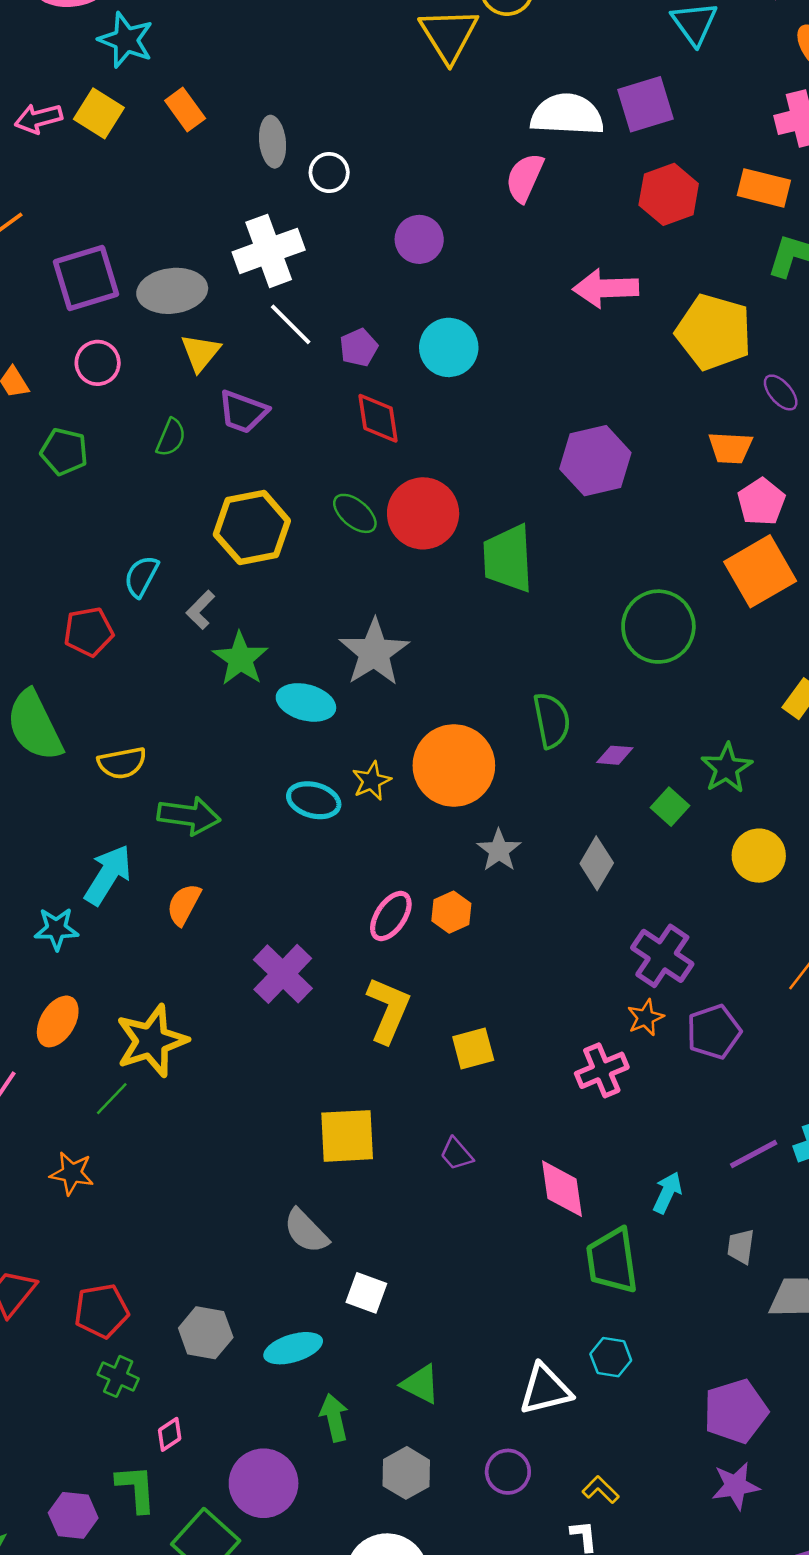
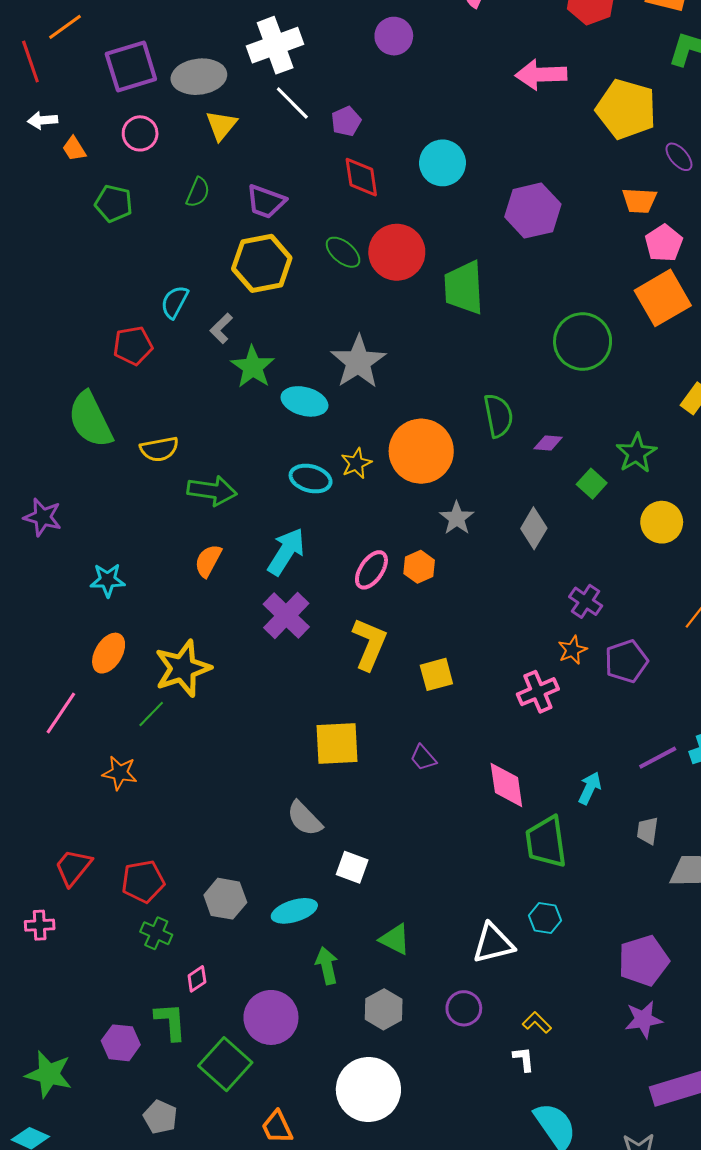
cyan circle: (449, 347) -> (443, 163), moved
purple trapezoid: (243, 412) -> (266, 201), moved
cyan arrow: (108, 875) -> (286, 552), moved
purple cross: (662, 956) -> (586, 601), size x0.7

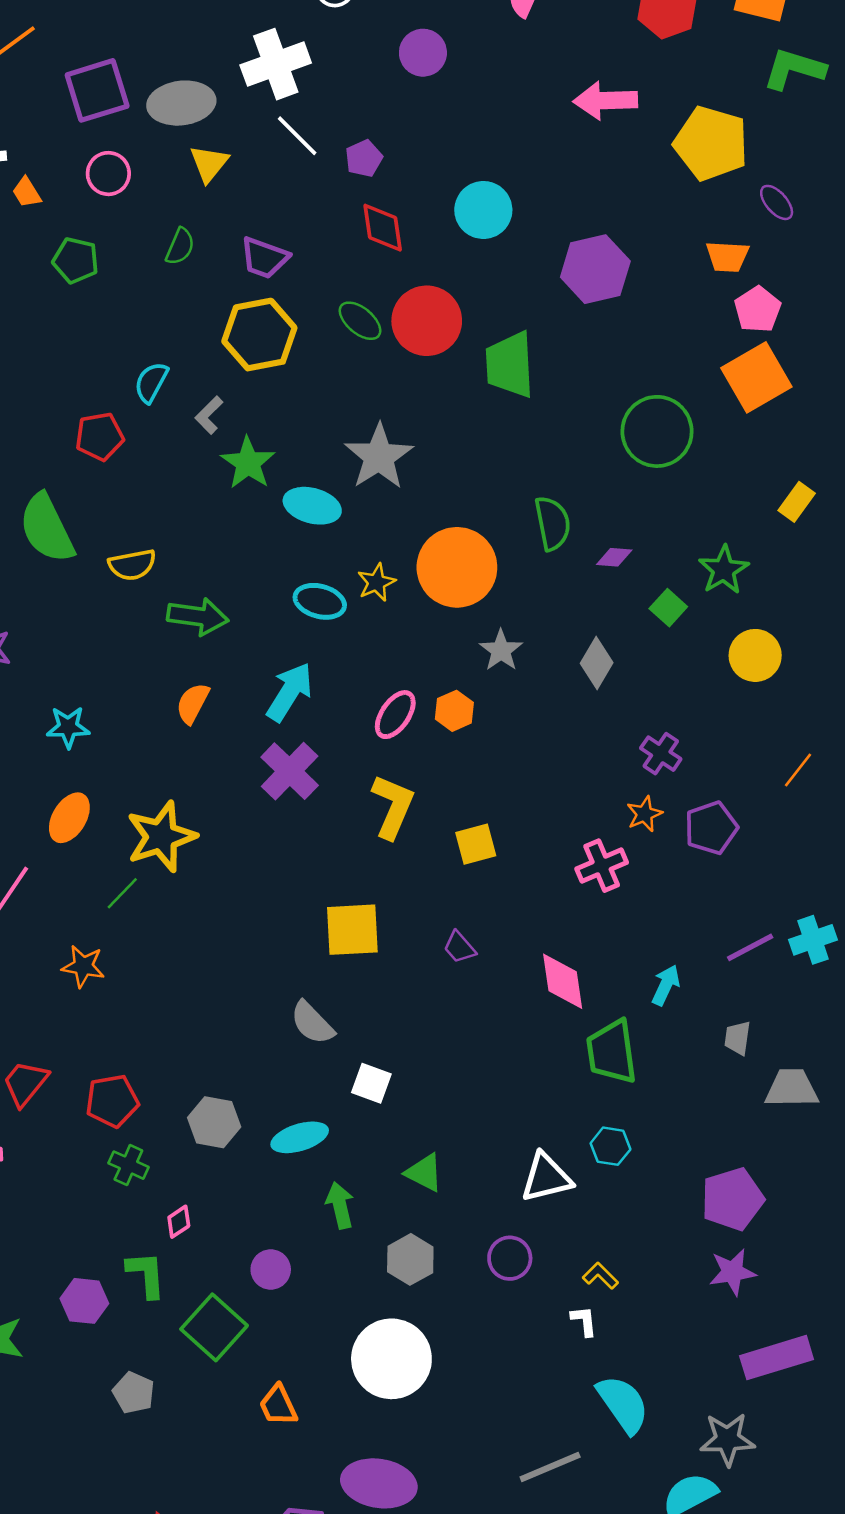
purple circle: (271, 1017) -> (271, 1269), size x0.6

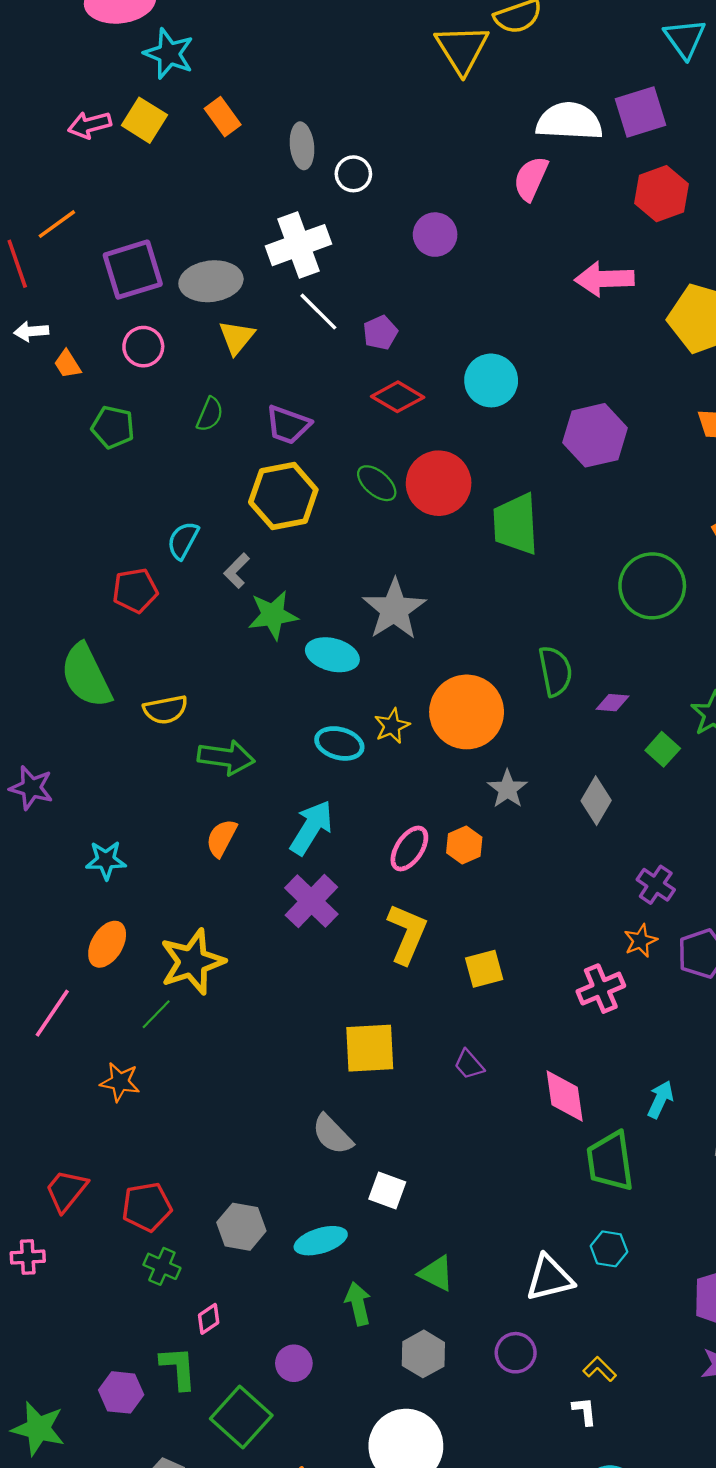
red diamond: (383, 228) -> (398, 397), turned -51
green star: (248, 463) -> (273, 615), turned 30

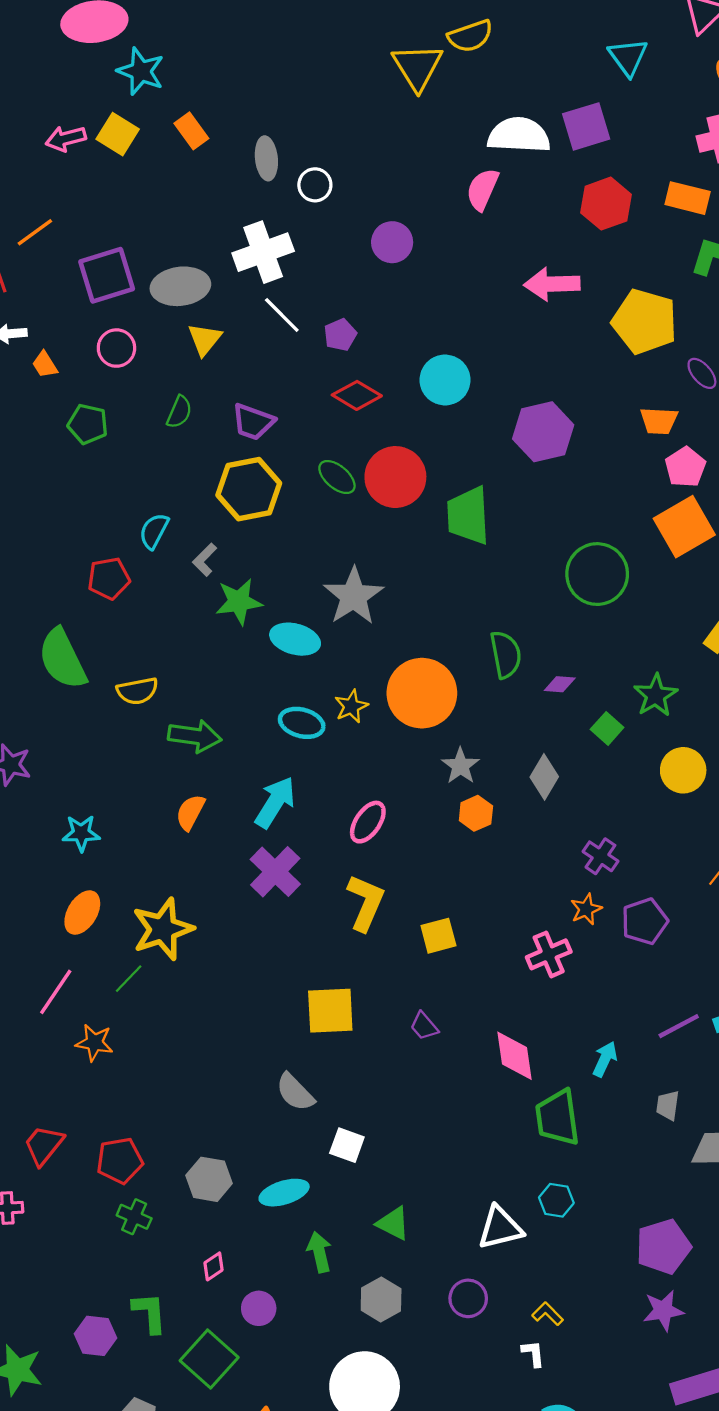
orange hexagon: (464, 845) -> (476, 813), moved
pink line: (52, 1013) -> (56, 992), moved
pink diamond: (209, 1319) -> (213, 1266), moved

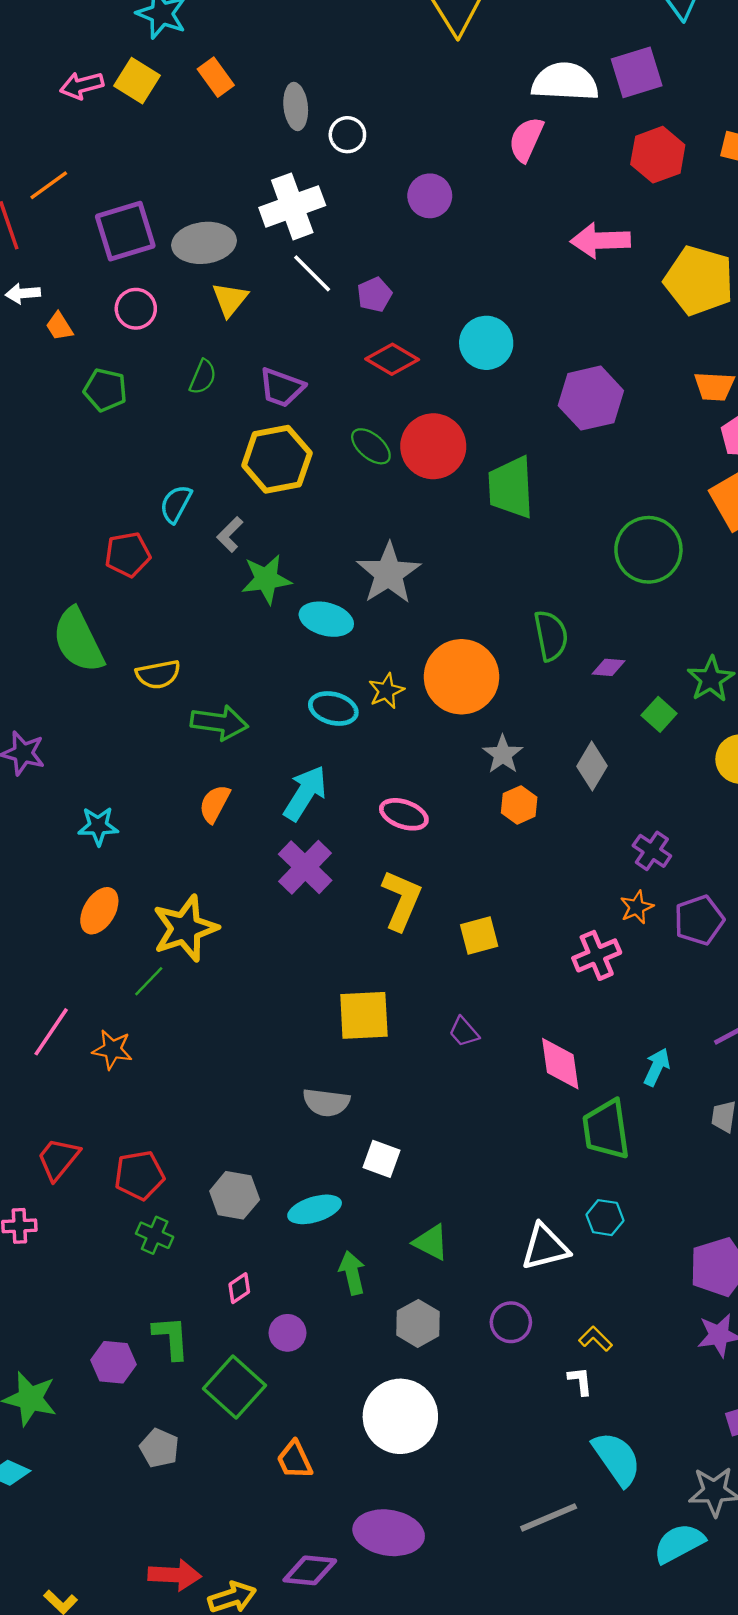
pink ellipse: (368, 822) -> (404, 814), turned 75
pink line: (56, 992) -> (51, 1032), moved
gray semicircle: (295, 1092) -> (326, 1102), turned -39

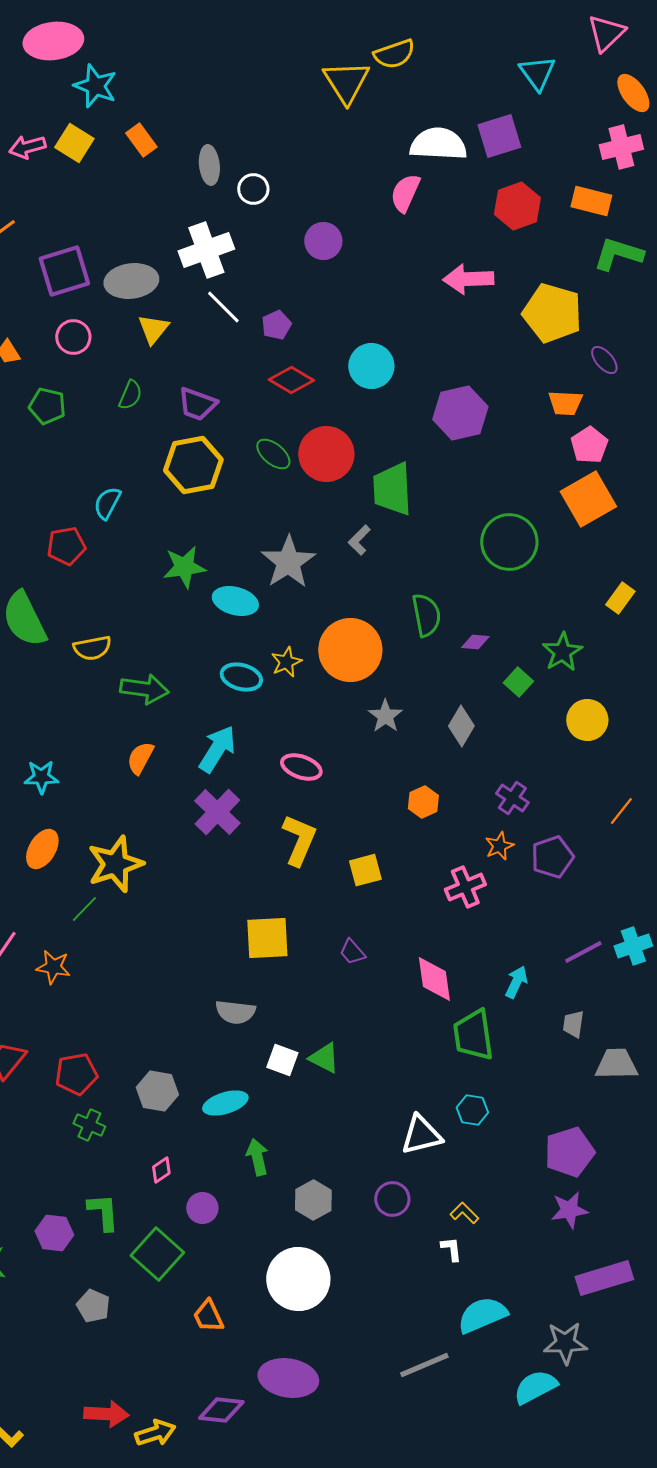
gray L-shape: (230, 534) -> (359, 540), moved
orange hexagon: (519, 805) -> (423, 802), moved
green triangle: (431, 1242) -> (324, 1058), moved
cyan semicircle: (617, 1459) -> (482, 1315), turned -78

